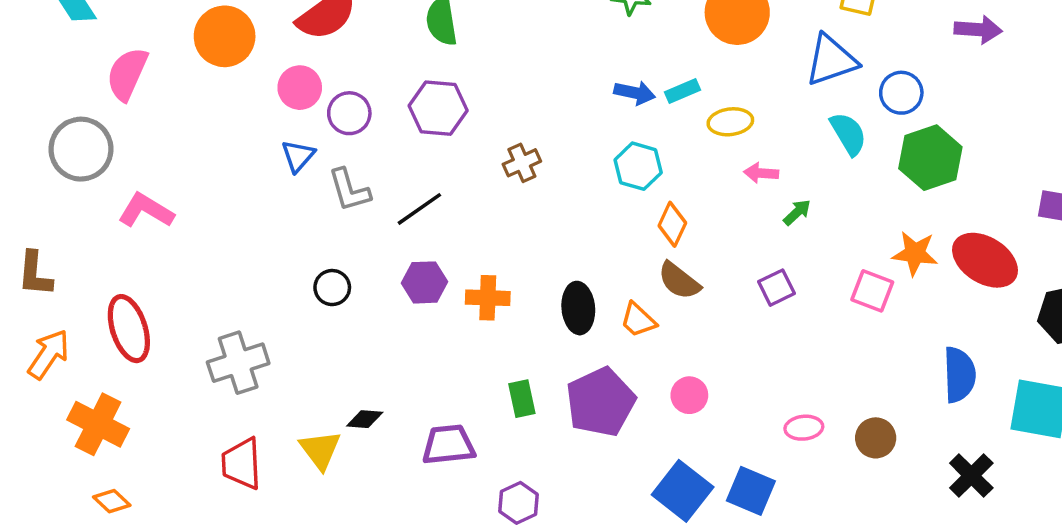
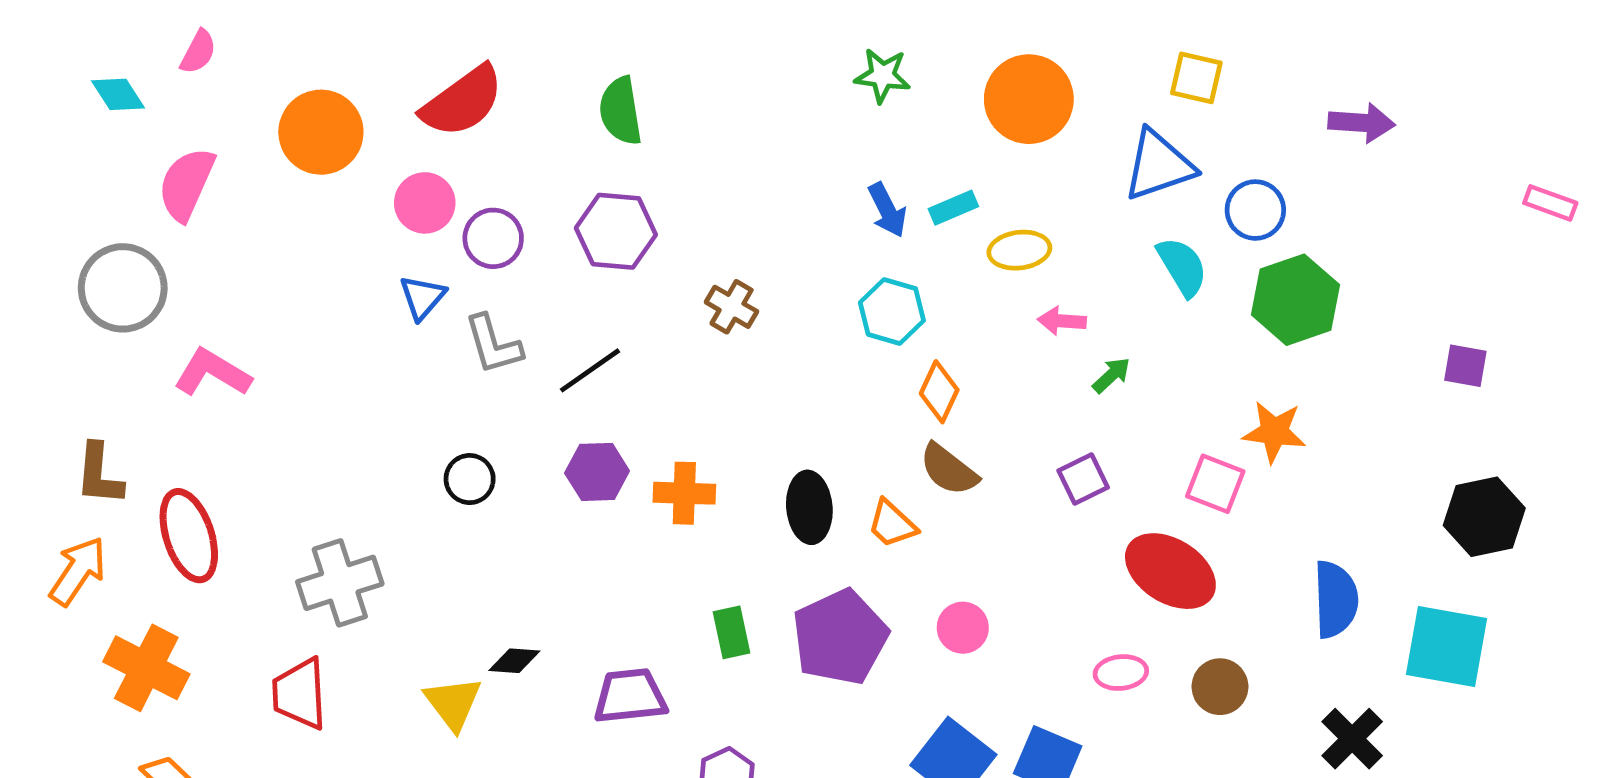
blue arrow: (635, 93) -> (887, 210), turned 51
brown cross: (522, 163) -> (732, 307), turned -36
red ellipse: (985, 260) -> (1170, 571), moved
brown L-shape: (35, 274) -> (99, 474), moved
red trapezoid: (242, 464) -> (300, 694), moved

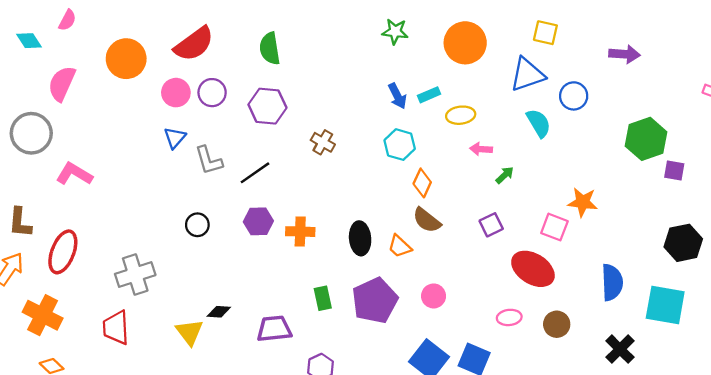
purple circle: (493, 238) -> (212, 93), moved
green hexagon: (1295, 300) -> (646, 139), moved
red ellipse: (189, 536) -> (63, 252), turned 39

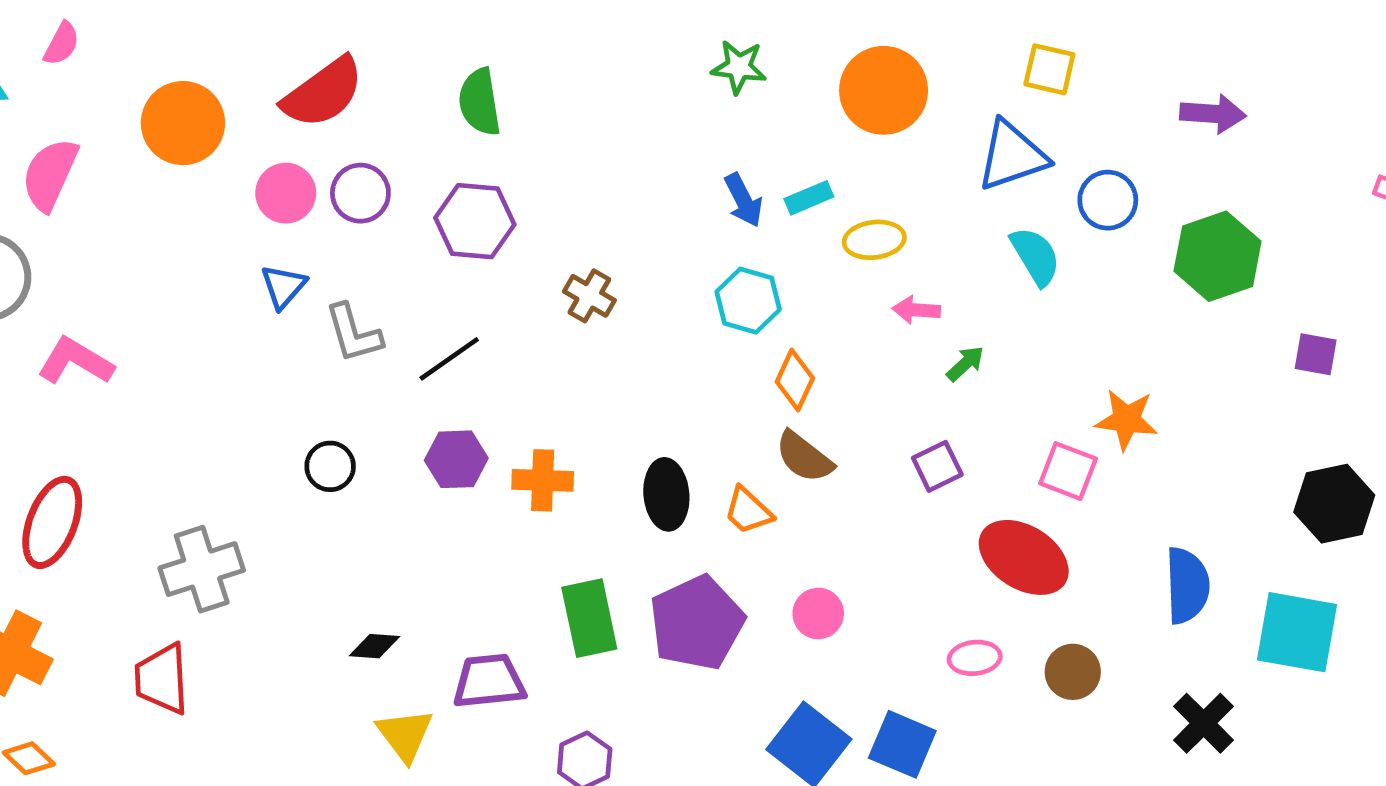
green hexagon: (646, 139) -> (1218, 256), moved
green rectangle: (323, 298) -> (589, 618), size x1.5
yellow triangle: (189, 332) -> (405, 735), moved

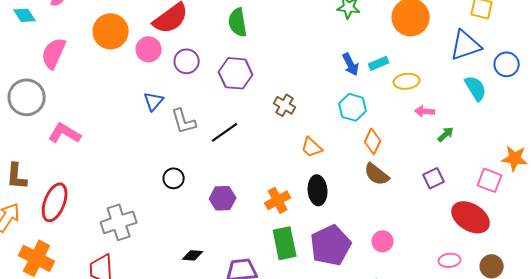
pink circle: (286, 193) -> (149, 49), moved
purple hexagon: (456, 459) -> (223, 198), moved
orange cross: (543, 480) -> (278, 200), moved, turned -30
orange trapezoid: (748, 511) -> (312, 147), moved

